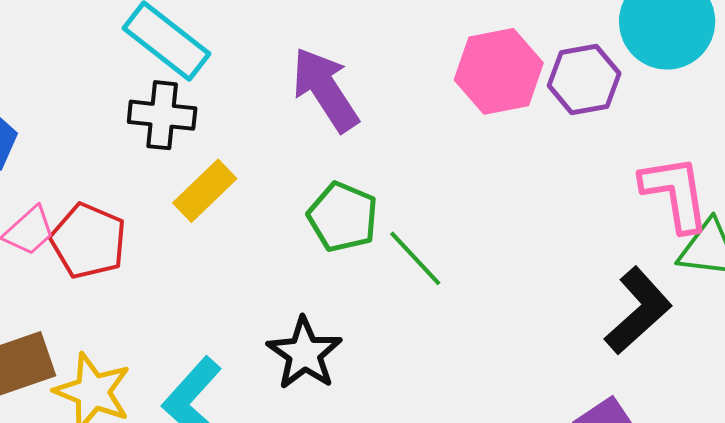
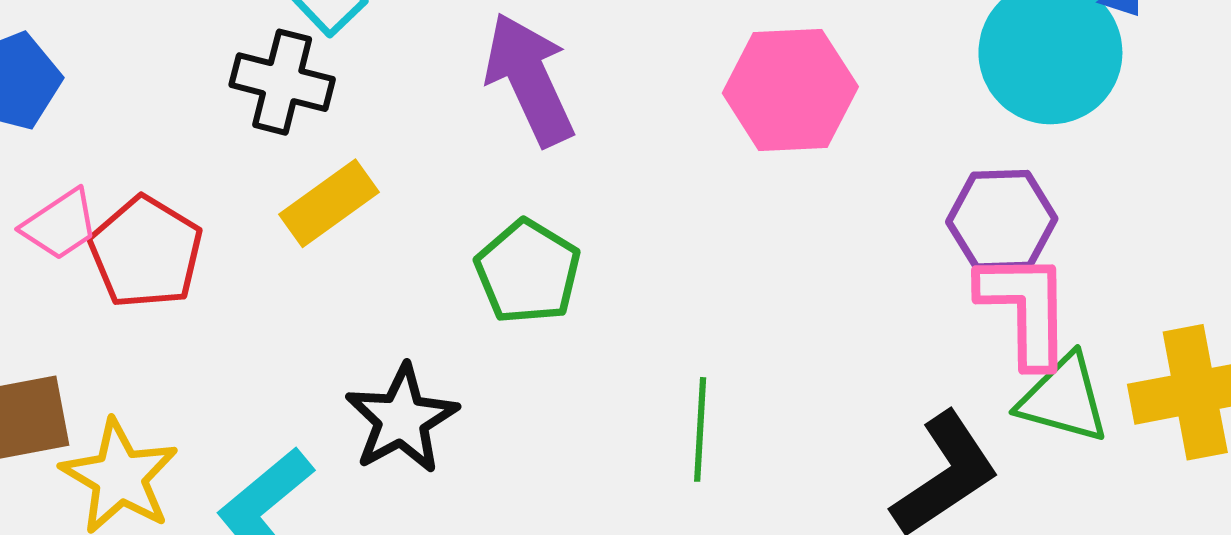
purple hexagon: (584, 79) -> (1002, 220), moved
green line: (415, 258) -> (700, 429), moved, turned 38
black star: (304, 353) -> (402, 419), moved

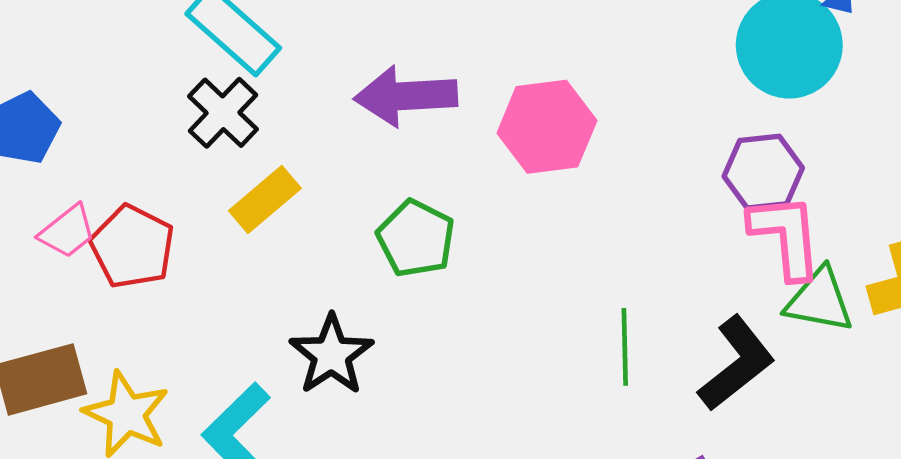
purple arrow: (529, 79) -> (406, 96), turned -64
black cross: (282, 82) -> (223, 113), turned 34
pink hexagon: (790, 90) -> (547, 127), moved
green line: (700, 429) -> (625, 347), moved

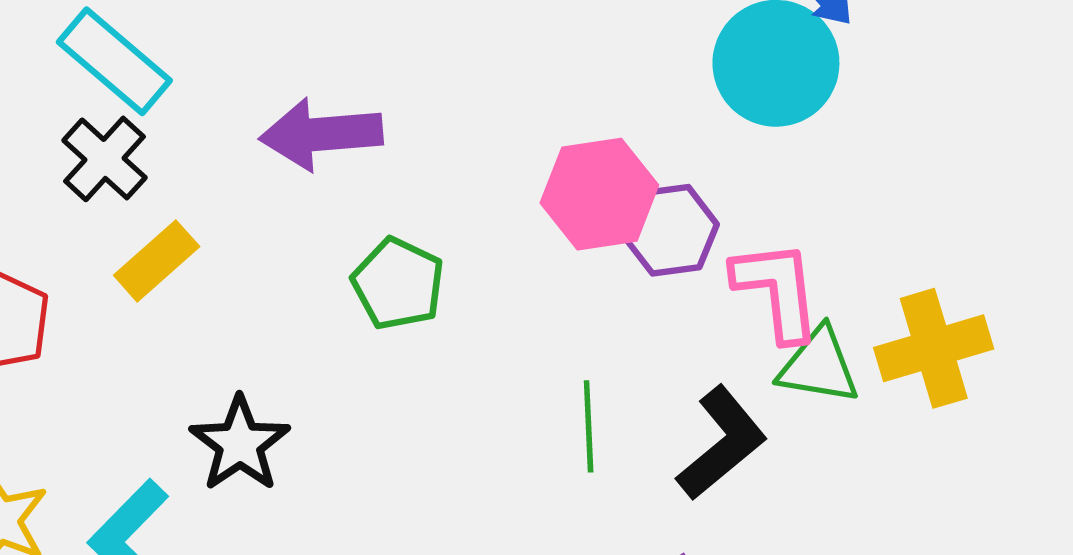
pink hexagon: (547, 127) -> (599, 194), moved
purple hexagon: (763, 172) -> (670, 230), moved
green pentagon: (416, 238) -> (398, 284), moved

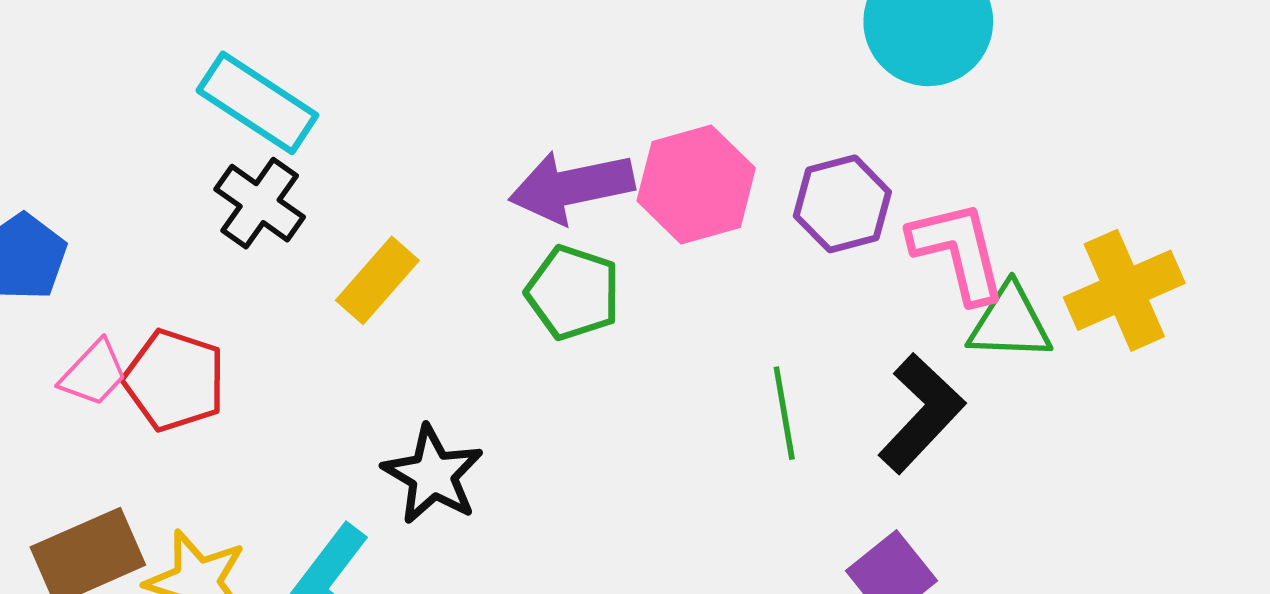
purple arrow: (321, 134) -> (571, 187), moved
pink hexagon: (599, 194) -> (696, 184), moved
yellow rectangle: (157, 261) -> (377, 280), moved

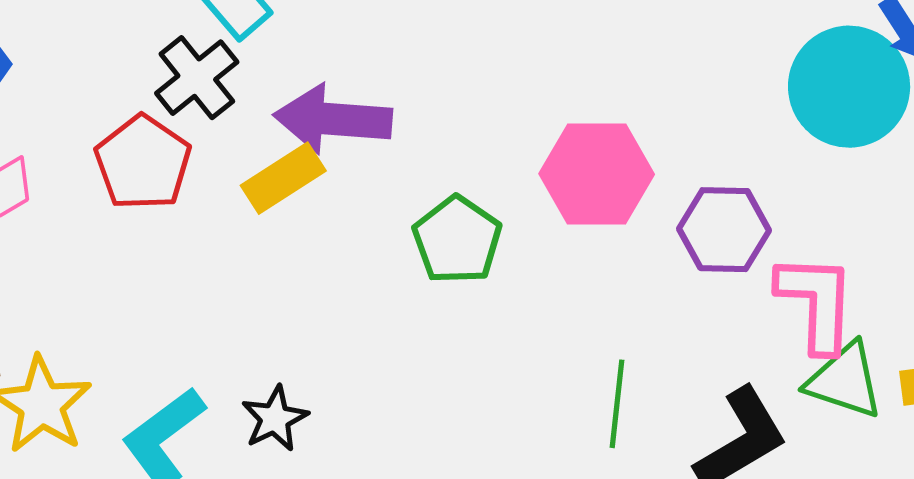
purple arrow: (571, 187) -> (333, 119), moved
red pentagon: (175, 380) -> (143, 163), moved
black star: (433, 475) -> (275, 419), moved, size x0.7

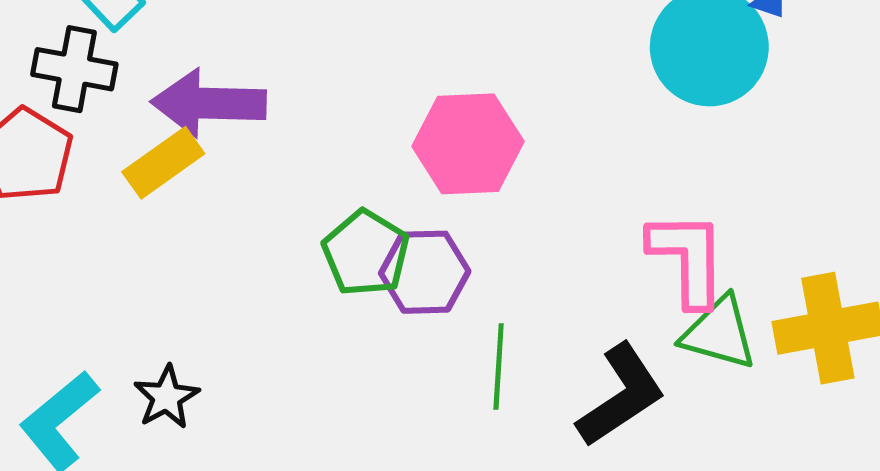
black cross: (197, 78) -> (74, 69), turned -38
purple hexagon: (724, 230) -> (425, 272), moved
green pentagon: (457, 240) -> (366, 253), moved

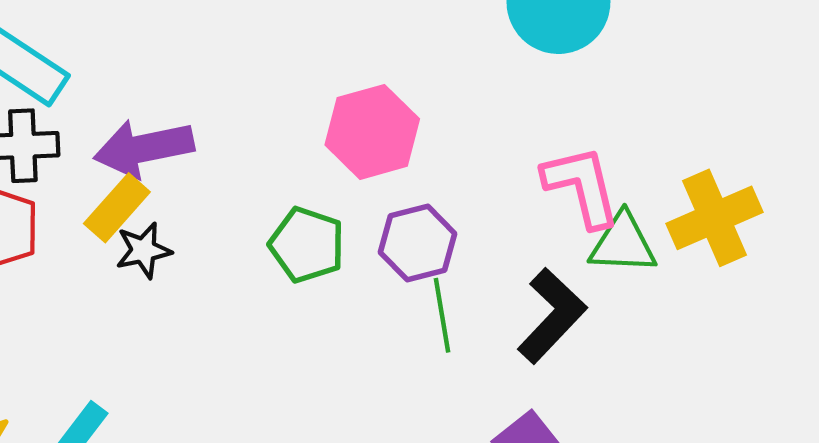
purple hexagon: (425, 272) -> (418, 243), moved
black star: (166, 397) -> (144, 250), moved, turned 30

